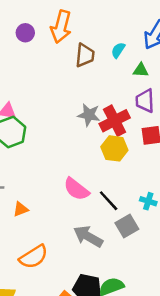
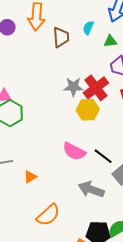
yellow hexagon: (114, 148) -> (88, 110), moved

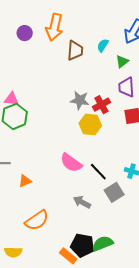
green triangle: (110, 41) -> (122, 62), turned -40
red cross: (96, 88) -> (101, 105), size x0.7
gray arrow: (91, 189) -> (82, 202), size x0.7

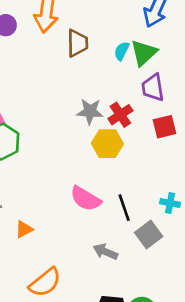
cyan semicircle: (103, 45) -> (122, 51), moved
green triangle: (122, 62) -> (144, 53), size x1.5
black line: (98, 172) -> (124, 208), turned 30

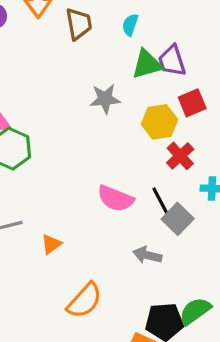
green triangle: (144, 53) -> (147, 64), moved, turned 36
red cross: (120, 115) -> (180, 156), moved
yellow hexagon: (107, 144) -> (160, 122), moved
gray square: (149, 234) -> (178, 219), moved

